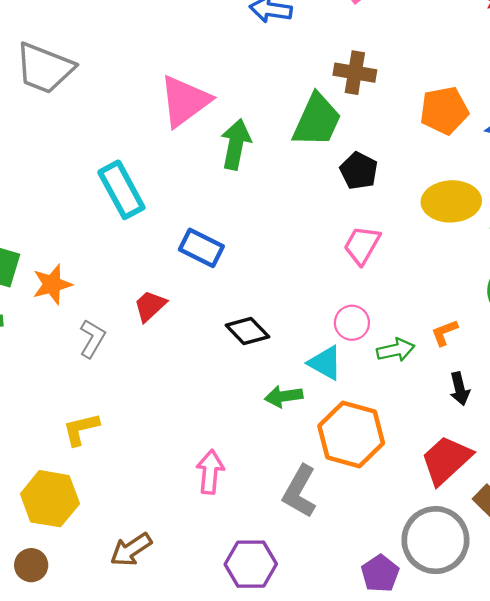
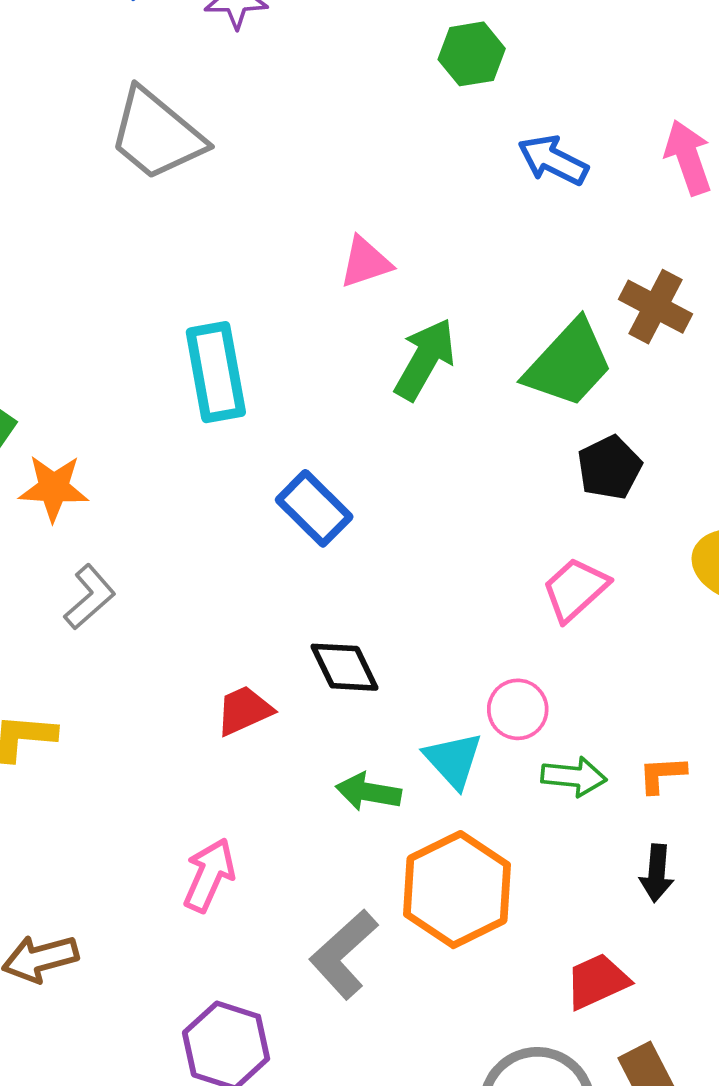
pink triangle: (185, 101) -> (365, 262), size x0.6
red trapezoid: (150, 306) -> (244, 710), moved
red trapezoid: (446, 460) -> (597, 981), size x0.7

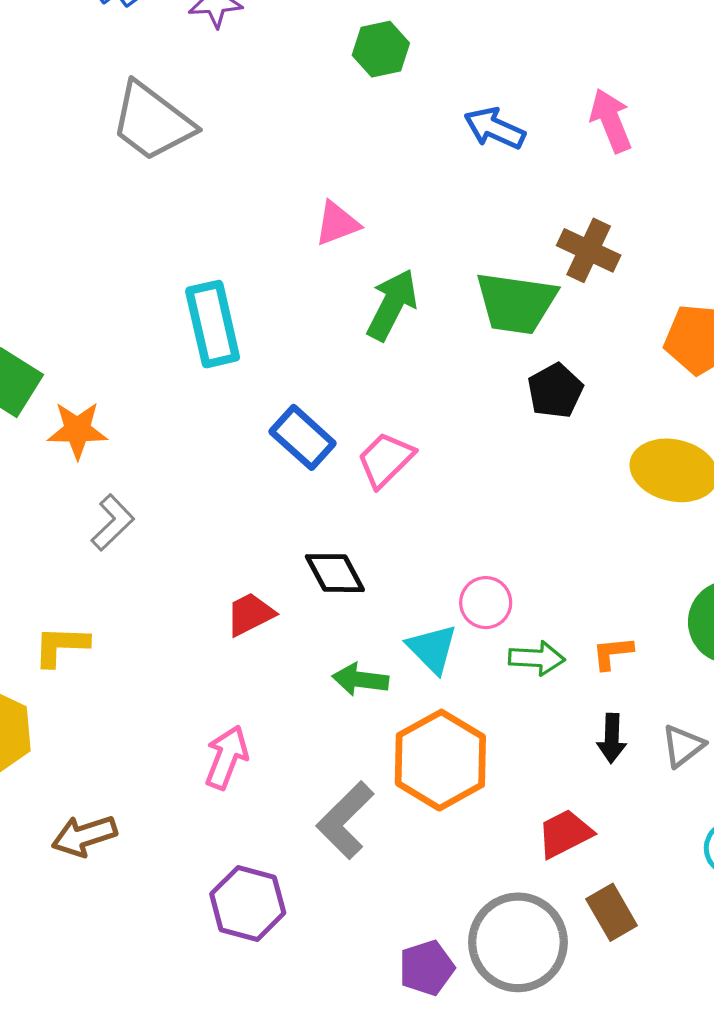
green hexagon: (472, 54) -> (381, 49), moved
green trapezoid: (569, 364) -> (516, 303), turned 58
pink trapezoid: (575, 589) -> (385, 460), moved

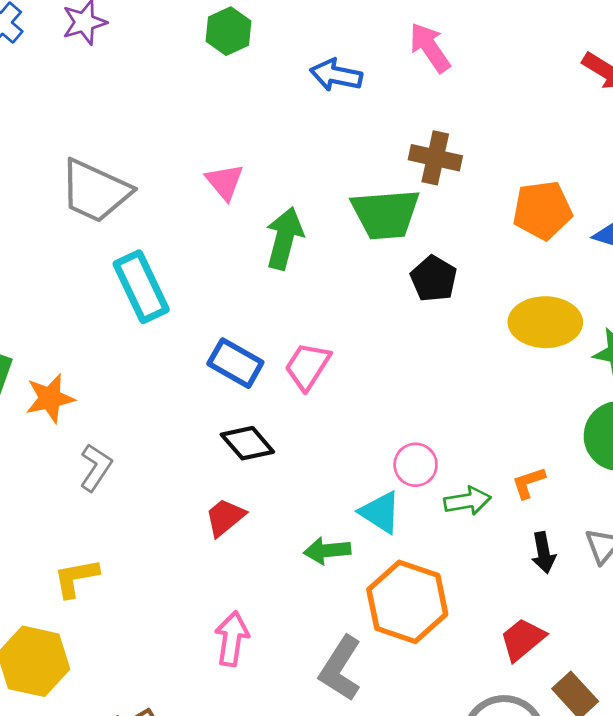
gray trapezoid: (152, 122) -> (95, 191), moved
pink triangle: (337, 224) -> (225, 182), turned -36
black diamond: (335, 573) -> (247, 443), moved

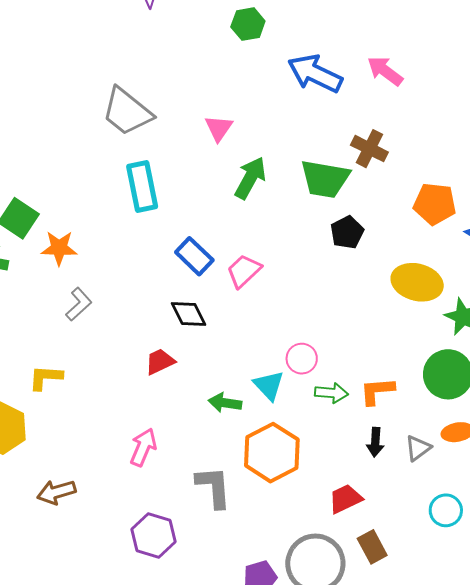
pink arrow: (430, 48) -> (385, 71), turned -33
blue arrow: (336, 75) -> (315, 73), size x1.5
orange L-shape: (529, 483) -> (377, 391), size x1.4
gray L-shape: (340, 668) -> (214, 487), turned 129

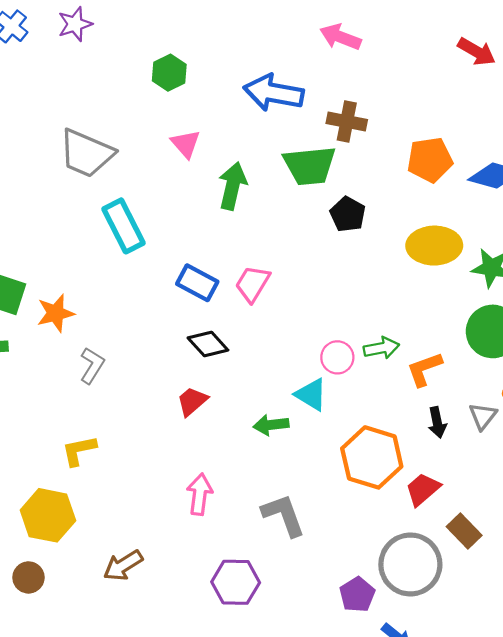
green hexagon: (248, 24) -> (169, 73), moved
blue arrow: (315, 73) -> (274, 93), moved
green arrow: (331, 393) -> (381, 348), moved
orange hexagon: (272, 453) -> (372, 457), moved

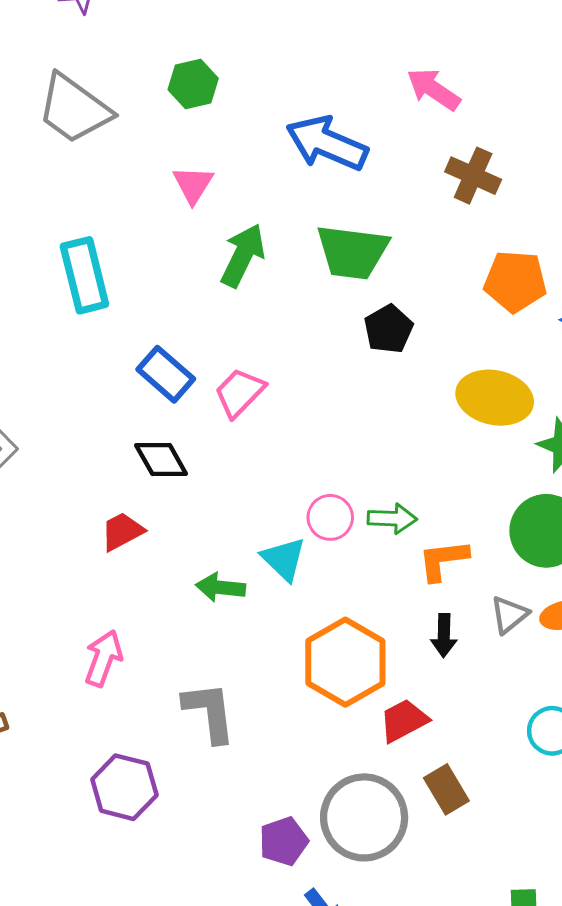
brown cross: (347, 122) -> (473, 176), moved
gray trapezoid: (86, 153) -> (74, 109), moved
gray triangle: (483, 416) -> (509, 615), moved

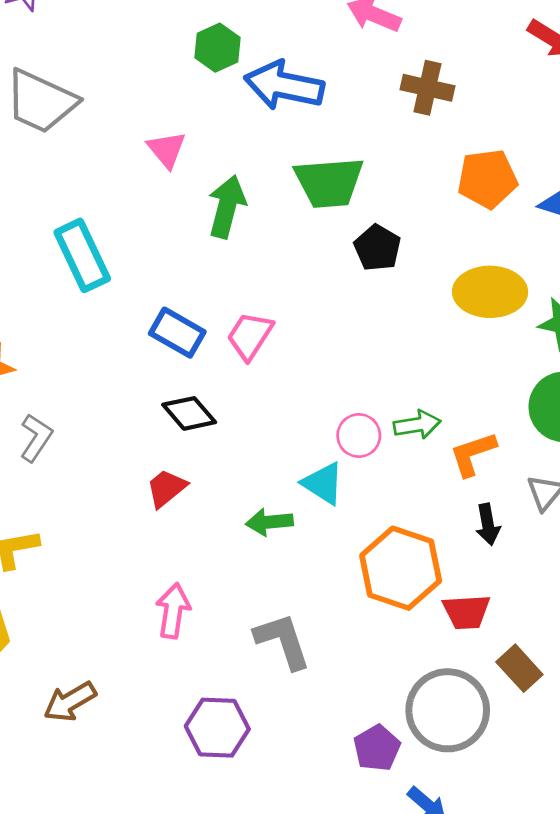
green hexagon: (193, 84) -> (218, 48), moved
red trapezoid: (404, 721) -> (466, 612), turned -144

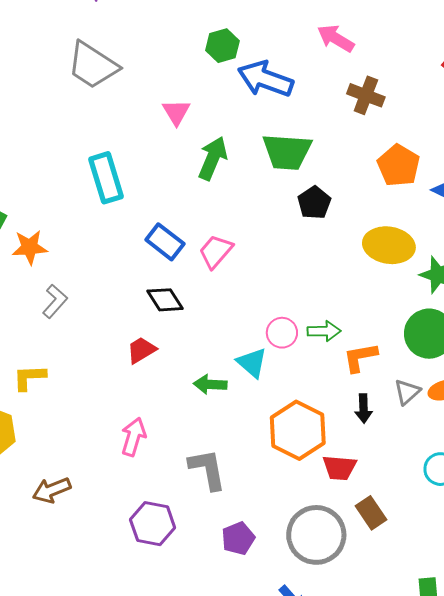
orange pentagon: (487, 179) -> (399, 165), turned 30
purple pentagon: (377, 748) -> (238, 538), moved

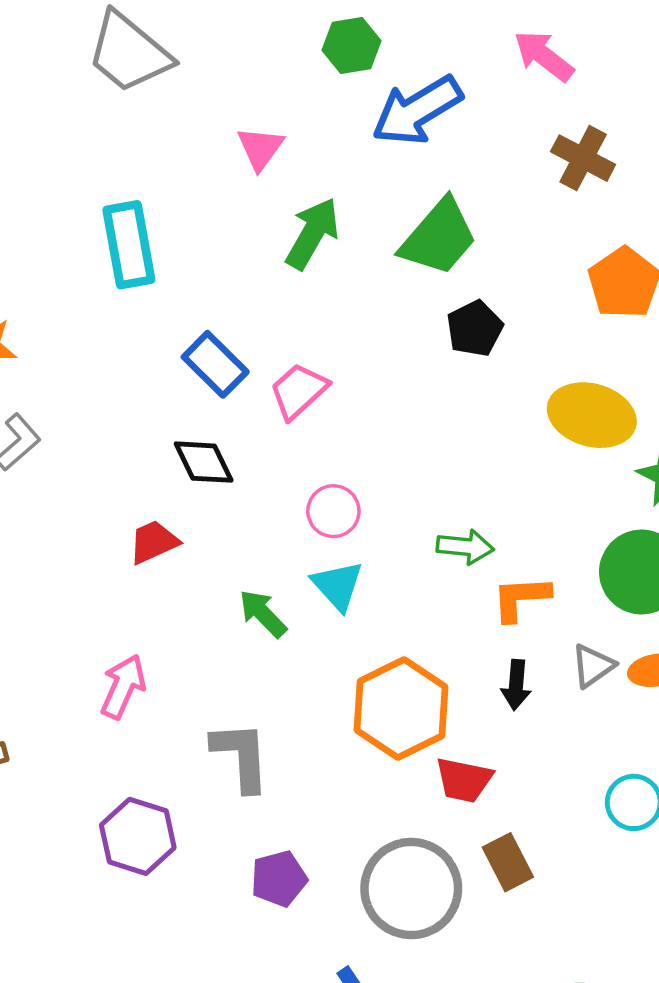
blue arrow: (265, 79) -> (417, 110), turned -58
green trapezoid: (287, 152) -> (439, 237), turned -60
pink circle: (282, 333) -> (333, 511), moved
green arrow: (210, 384) -> (263, 614), turned 36

